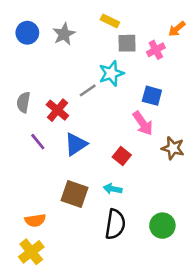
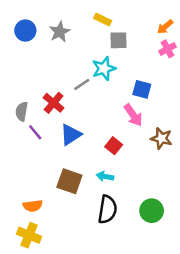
pink cross: (156, 50) -> (168, 49), moved
gray semicircle: (23, 102) -> (22, 111), moved
yellow cross: (31, 252) -> (29, 235), turned -30

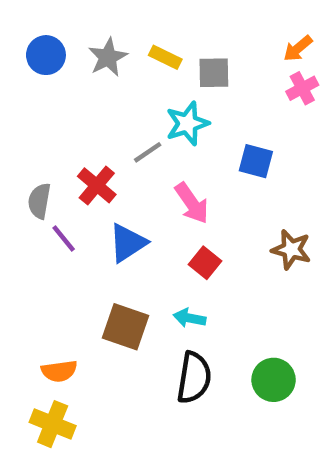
yellow rectangle: (103, 19) -> (165, 57), moved
pink arrow: (133, 115) -> (192, 203), moved

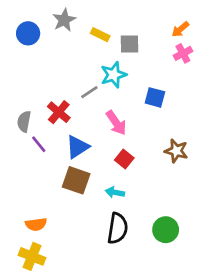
gray star: (108, 57) -> (64, 20), moved
brown square: (125, 327) -> (76, 180), moved

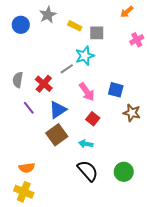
orange arrow: (180, 29) -> (127, 12), moved
blue square: (155, 97) -> (116, 90), moved
gray semicircle: (24, 122) -> (18, 80), moved
brown square: (76, 180) -> (57, 135), turned 35
black semicircle: (118, 228) -> (88, 171), turned -50

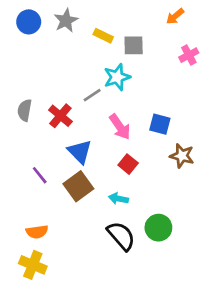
blue circle: (21, 25) -> (29, 22), moved
purple line: (29, 108) -> (40, 175), moved
blue triangle: (58, 110) -> (80, 152), turned -42
green circle: (124, 172) -> (158, 228), moved

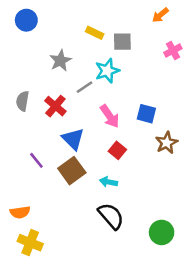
gray star: (66, 21) -> (60, 61), moved
brown star: (182, 156) -> (167, 143), turned 30
green circle: (158, 228) -> (162, 232), moved
orange semicircle: (37, 232) -> (20, 212), moved

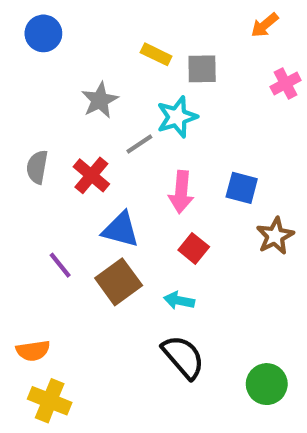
pink arrow: (110, 116) -> (181, 192), turned 40
blue triangle: (73, 139) -> (121, 230), turned -30

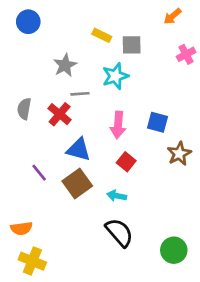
gray line: (139, 144) -> (80, 94), moved, turned 30

